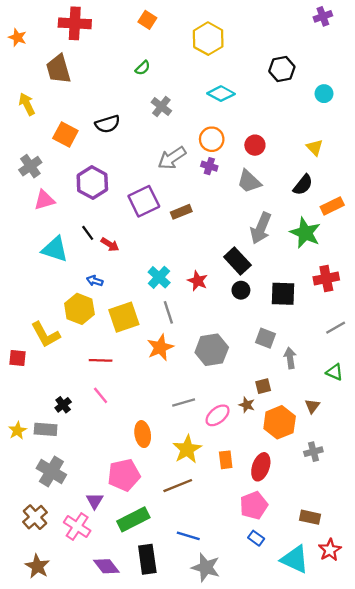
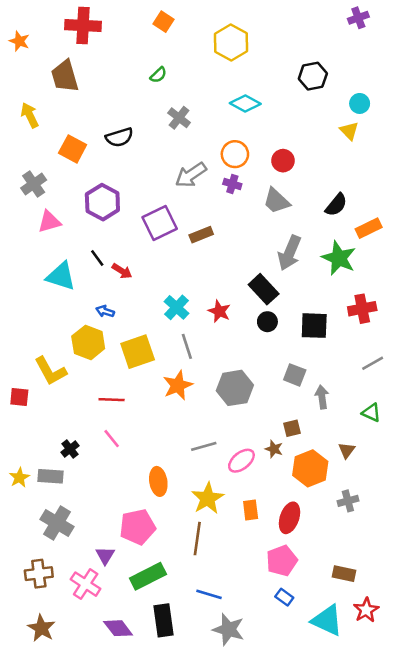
yellow triangle: (315, 147) -> (349, 131), moved
brown line: (178, 486) -> (197, 539), turned -60
brown cross: (35, 517) -> (39, 574), turned 35

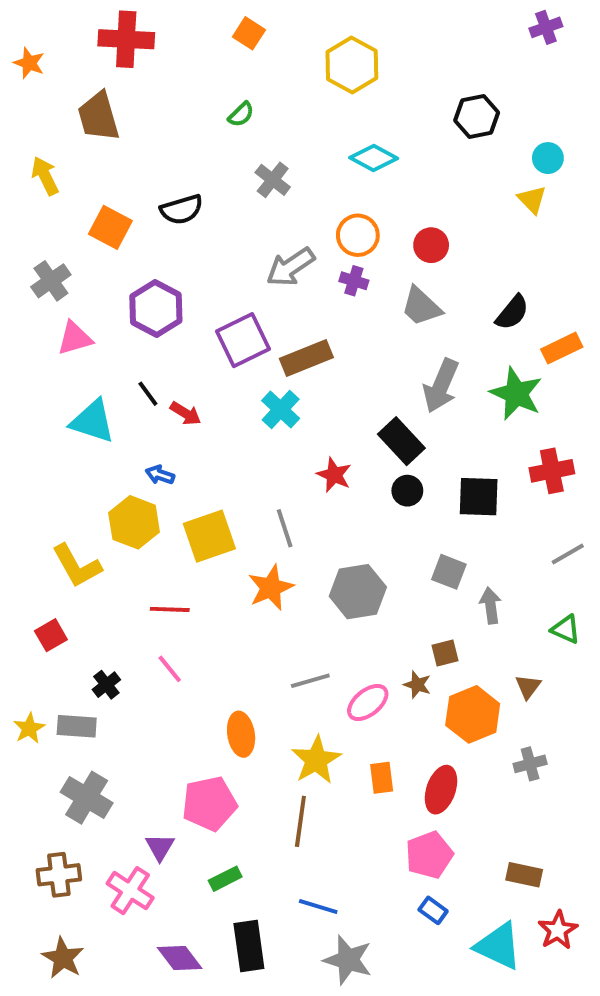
brown rectangle: (201, 235) -> (306, 358), size x1.4
cyan cross: (176, 307) -> (281, 409), moved
red square: (19, 397) -> (51, 635), moved, turned -36
green rectangle: (148, 576) -> (225, 879), size x0.6

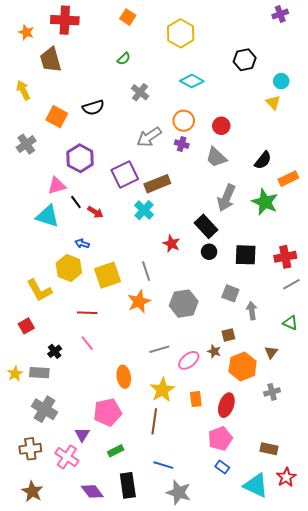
orange star: (29, 63) -> (26, 32), moved
pink triangle: (75, 338) -> (57, 186), moved
red cross: (552, 471) -> (285, 257), moved

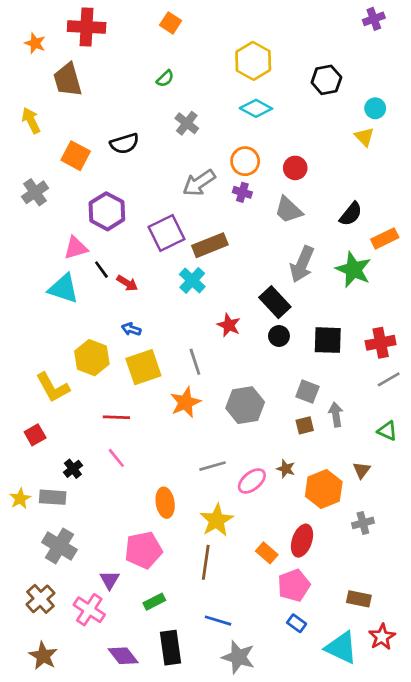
yellow hexagon: (181, 33) -> (253, 61), moved
blue arrow: (82, 244) -> (131, 329), moved
brown square: (228, 335) -> (305, 425), moved
orange rectangle: (196, 399) -> (267, 553), moved, turned -42
brown cross: (30, 449) -> (40, 599), turned -35

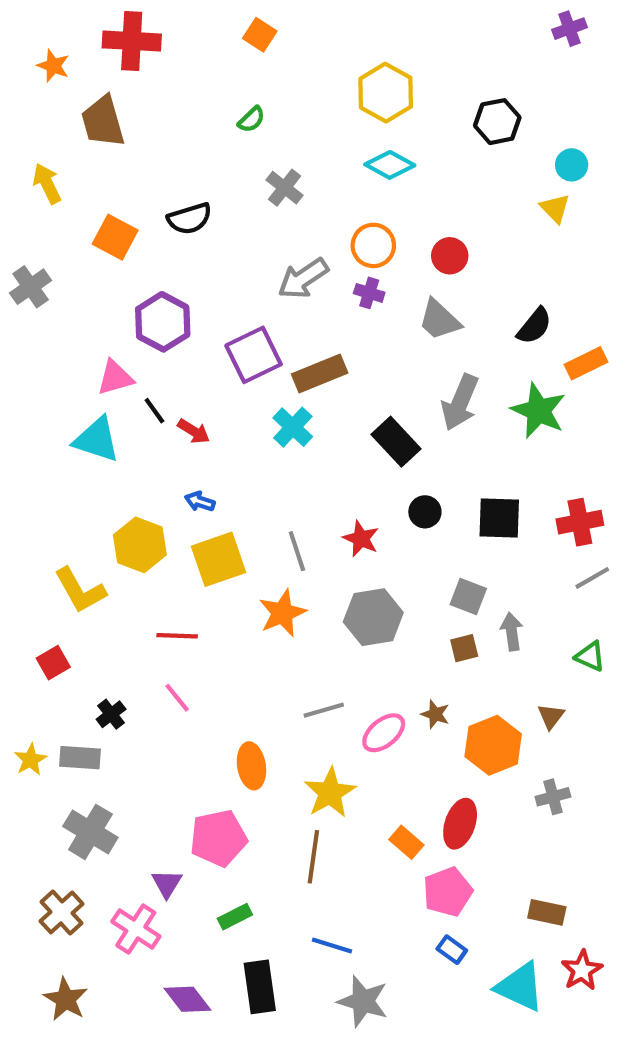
gray cross: (35, 192) -> (31, 287), moved
black rectangle: (275, 302) -> (396, 442), moved
red star: (229, 325) -> (361, 539), moved

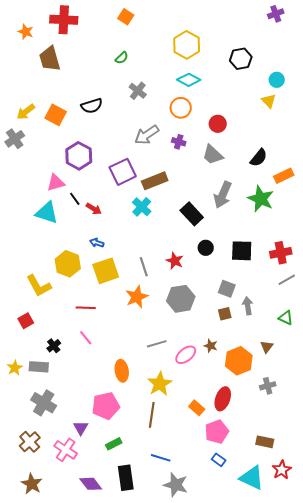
yellow arrow: (47, 183) -> (26, 112), moved, turned -102
orange circle: (373, 245) -> (181, 108), moved

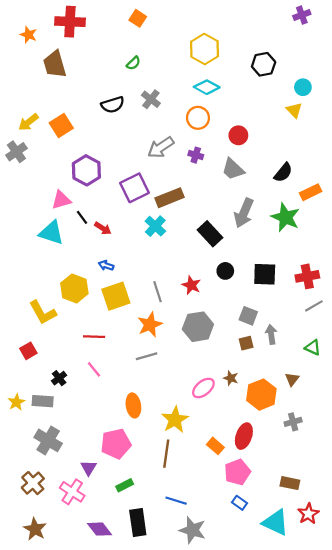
black semicircle: (92, 106) -> (113, 105), moved
orange square: (56, 115) -> (61, 125), turned 30
gray line: (157, 344) -> (147, 356), moved

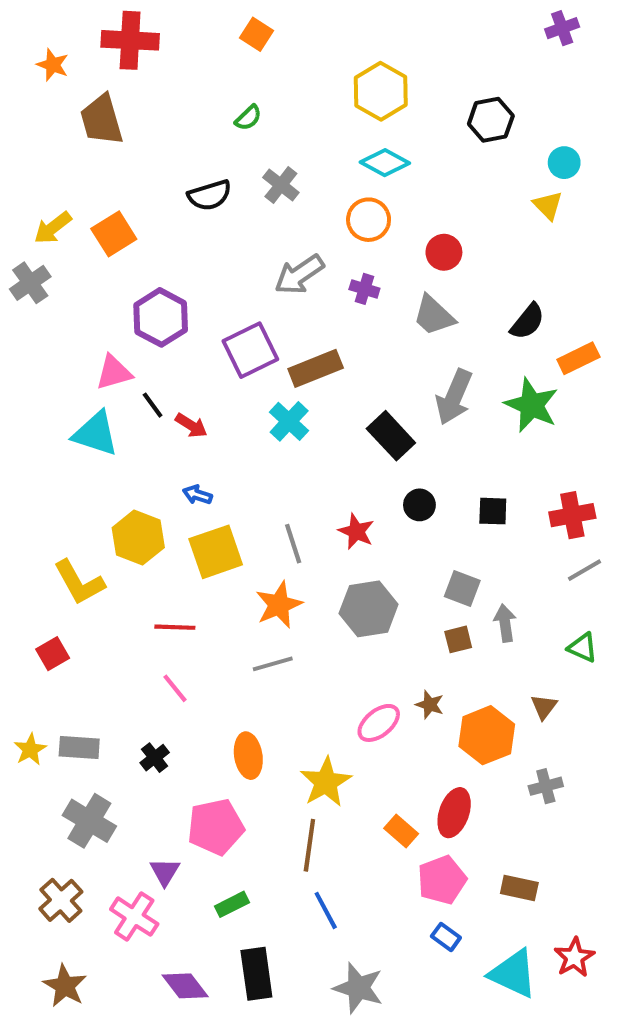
black square: (265, 274) -> (493, 511), size x0.7
black cross: (59, 378) -> (155, 758), moved
brown rectangle: (290, 483) -> (519, 888), moved
blue line: (176, 501) -> (326, 910), moved, turned 45

